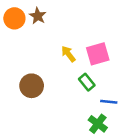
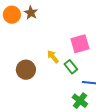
yellow arrow: (68, 54) -> (53, 57), moved

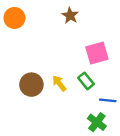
brown star: (31, 13) -> (70, 16), moved
yellow arrow: (53, 57) -> (59, 83), moved

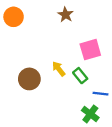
yellow arrow: (59, 83) -> (59, 69), moved

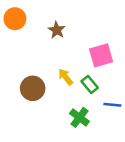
brown star: (65, 15) -> (57, 30), moved
green cross: (90, 114) -> (79, 117), moved

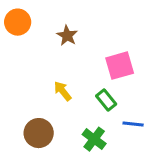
yellow arrow: (66, 77) -> (63, 91), moved
brown circle: (33, 88) -> (39, 133), moved

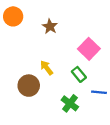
pink square: (120, 66) -> (89, 49), turned -30
brown circle: (39, 133) -> (29, 86), moved

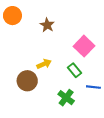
yellow arrow: (47, 68) -> (44, 64), turned 104

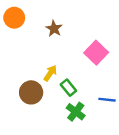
yellow arrow: (44, 64) -> (50, 73), turned -32
green rectangle: (75, 70) -> (68, 88), moved

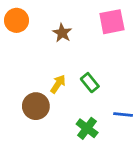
pink square: (96, 53) -> (112, 22), moved, turned 35
green rectangle: (68, 88) -> (90, 83), moved

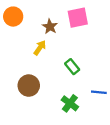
pink square: (112, 22) -> (78, 18), moved
yellow arrow: (58, 84) -> (40, 48), moved

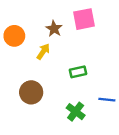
orange circle: (13, 17) -> (14, 36), moved
green rectangle: (72, 67) -> (78, 72), turned -64

